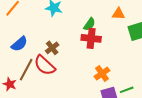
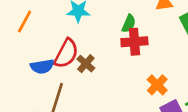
blue semicircle: (19, 44) -> (42, 66), turned 42
red semicircle: (45, 65) -> (66, 53), moved, turned -95

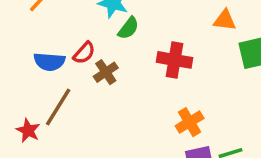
green semicircle: (129, 24) -> (128, 28), moved
red semicircle: (66, 53) -> (84, 53), size x0.6

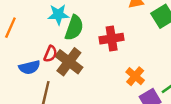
green semicircle: (128, 28) -> (74, 28), size x1.5
brown cross: (106, 72) -> (69, 62), size x1.6

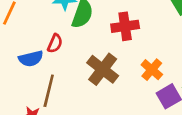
brown cross: (69, 62) -> (103, 69), moved

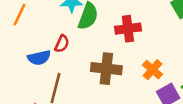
brown cross: (103, 69) -> (106, 69), turned -32

